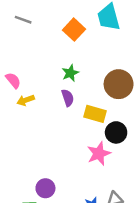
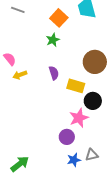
green star: (70, 73) -> (53, 40), moved
purple circle: (45, 188) -> (67, 137), moved

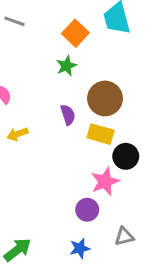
brown circle: (95, 62) -> (105, 98), moved
yellow arrow: (20, 75) -> (17, 134), moved
blue star: (74, 160) -> (80, 248), moved

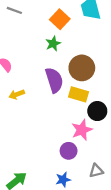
purple semicircle: (68, 115) -> (54, 80), size x1.6

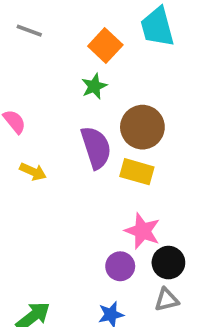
yellow arrow: (17, 94) -> (33, 172), turned -136
black circle: (97, 111) -> (168, 263), moved
pink star: (82, 130) -> (142, 231), turned -30

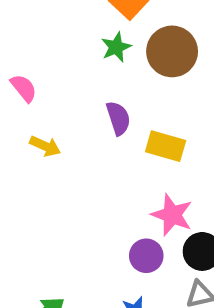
brown circle: (142, 127) -> (172, 51), moved
purple semicircle: (96, 148) -> (118, 118), size x0.7

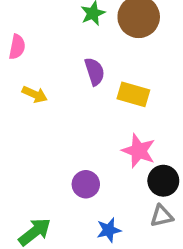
pink semicircle: (24, 88) -> (17, 47), turned 50
purple circle: (146, 256) -> (86, 184), moved

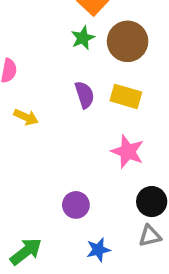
yellow rectangle: (133, 94) -> (126, 96), moved
pink star: (139, 151) -> (128, 152), moved

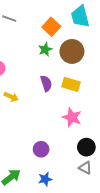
gray triangle: (150, 236) -> (85, 168), turned 40
blue star: (98, 250) -> (45, 179), moved

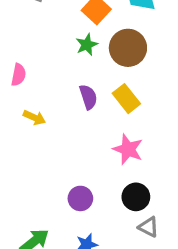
yellow rectangle: (71, 84) -> (126, 99), turned 36
black circle: (86, 147) -> (136, 197), moved

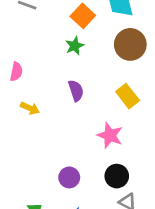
brown circle: (128, 48) -> (130, 44), moved
yellow rectangle: (126, 99) -> (128, 96), moved

